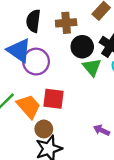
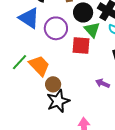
purple circle: (36, 62) -> (56, 28), moved
red square: (54, 99) -> (81, 45), moved

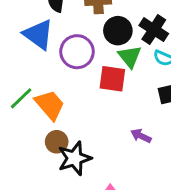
brown circle: (53, 84) -> (57, 142), moved

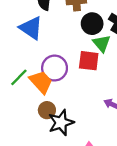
purple circle: (77, 52) -> (55, 68), moved

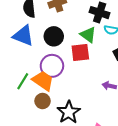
black circle: (92, 24) -> (54, 36), moved
brown circle: (47, 110) -> (43, 101), moved

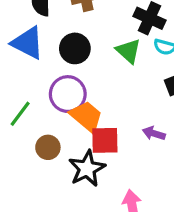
red square: (80, 53) -> (105, 140), moved
orange trapezoid: (43, 81) -> (86, 116), moved

